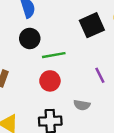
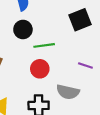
purple line: (100, 75) -> (85, 65), turned -48
gray semicircle: (82, 105) -> (68, 92), size x1.5

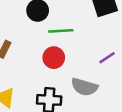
purple line: (85, 65) -> (107, 58), turned -56

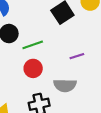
purple line: (107, 58) -> (77, 56), turned 32

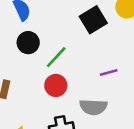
green line: (33, 45) -> (56, 57), turned -30

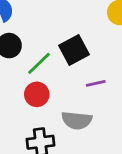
black square: (93, 20) -> (74, 50), moved

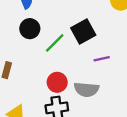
red circle: (37, 94) -> (57, 82), moved

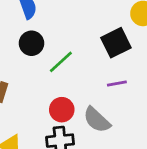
black square: (83, 32) -> (116, 43), moved
gray semicircle: (86, 89) -> (97, 120), turned 35

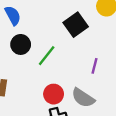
black square: (116, 43) -> (76, 25), moved
purple line: (117, 84) -> (95, 66), turned -56

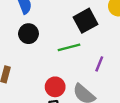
green line: (47, 56) -> (69, 47), moved, turned 30

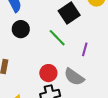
green line: (69, 47) -> (57, 38), turned 66

